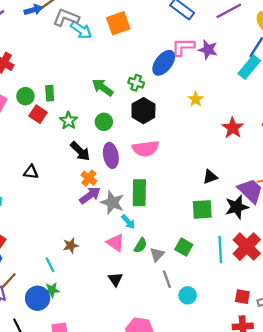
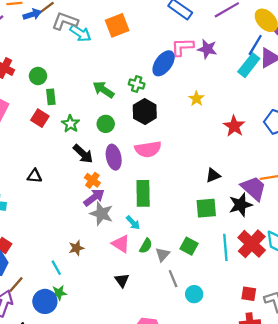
green circle: (25, 96) -> (38, 76), moved
gray star: (112, 202) -> (101, 214), moved

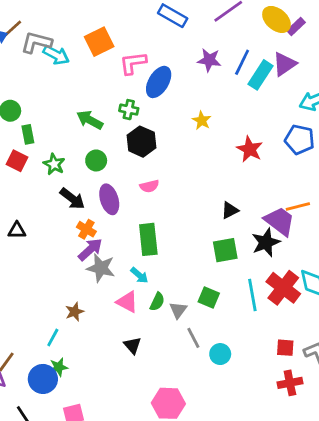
blue line: (255, 45) -> (242, 62), moved
pink L-shape: (182, 47) -> (133, 63), moved
pink semicircle: (148, 149) -> (149, 186), size x0.6
cyan line: (56, 268) -> (53, 337), turned 63

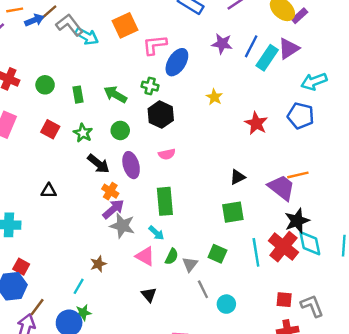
gray L-shape: (36, 42) -> (69, 25), turned 36
green rectangle: (28, 134) -> (78, 95), moved
black star: (266, 242) -> (297, 221), moved

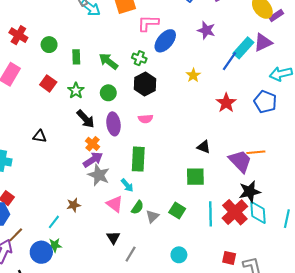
blue line: (251, 46) -> (229, 61), moved
black triangle: (238, 177) -> (204, 147), turned 40
gray line: (203, 289) -> (131, 254), moved, turned 49

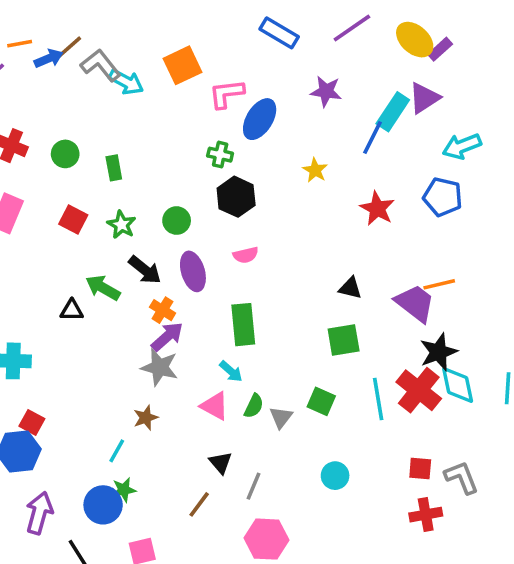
green arrow: (108, 61) -> (103, 288), moved
gray star: (99, 175) -> (160, 367), moved
brown line: (16, 235) -> (199, 504), moved

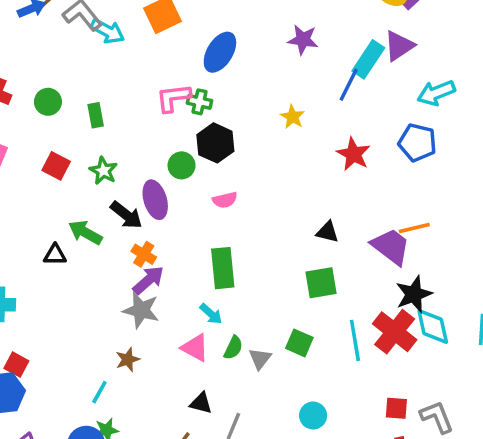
pink L-shape: (226, 94) -> (173, 98), moved
blue ellipse: (260, 119) -> (220, 52), moved
green circle: (177, 221) -> (182, 165), moved
purple ellipse: (193, 271) -> (155, 200), moved
black triangle: (221, 463) -> (201, 403), turned -35

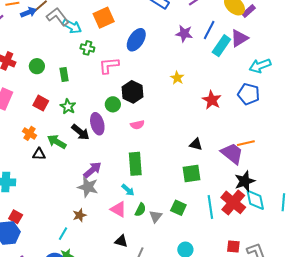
blue line: (349, 85) -> (209, 30), moved
green cross: (200, 102) -> (87, 48), moved
orange cross: (144, 254) -> (30, 133), moved

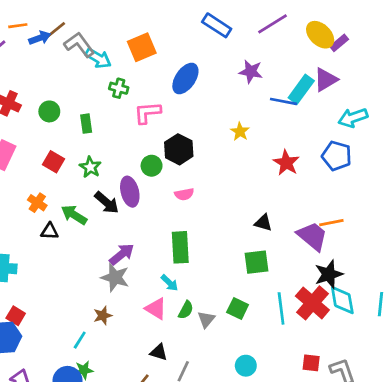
blue line: (209, 30) -> (283, 101), moved, turned 72

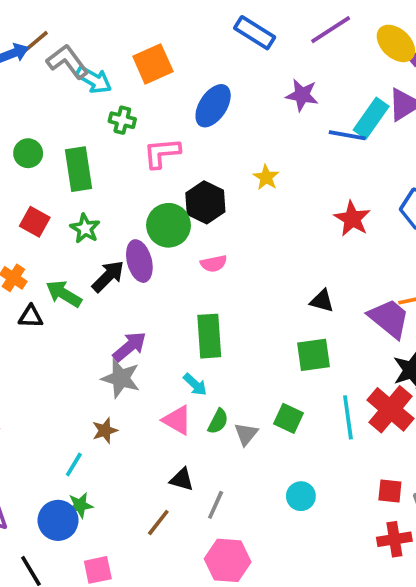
green rectangle: (86, 124) -> (79, 169), size x1.6
yellow star: (240, 132) -> (266, 177), moved
green circle: (152, 166) -> (169, 225), size x1.5
black arrow: (107, 203) -> (108, 276), turned -85

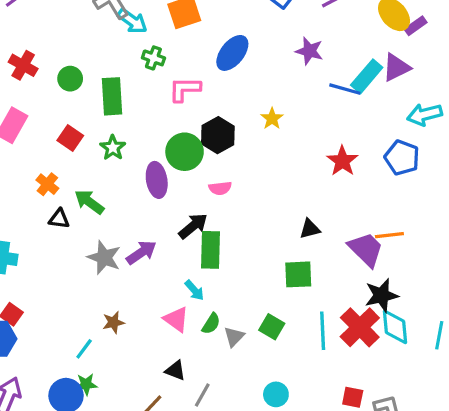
black arrow: (108, 276) -> (193, 226), moved
black triangle: (322, 301) -> (310, 229), turned -35
gray star: (121, 378) -> (104, 258), moved

